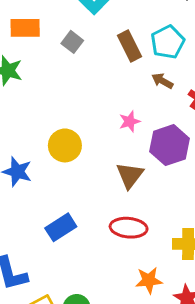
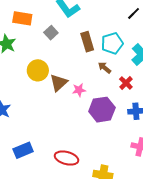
yellow circle: (65, 145) -> (38, 70), moved
brown triangle: (130, 175) -> (59, 83), moved

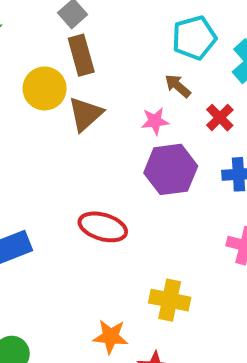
brown rectangle: (87, 42) -> (81, 55), moved
pink star: (79, 90) -> (155, 121), moved
red ellipse: (67, 158) -> (103, 227), moved

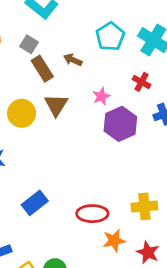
brown arrow: (178, 86) -> (73, 60), moved
yellow circle: (45, 88) -> (22, 113), moved
red ellipse: (103, 227) -> (92, 214), moved

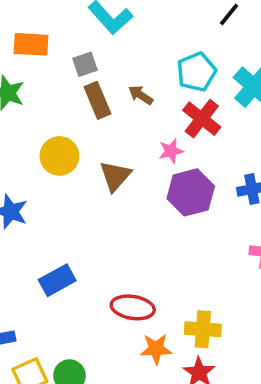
gray square: (29, 44) -> (85, 64), turned 30
red cross: (141, 82) -> (202, 119), moved, size x1.5
brown triangle: (56, 105) -> (115, 176), moved
yellow cross: (144, 206) -> (203, 329), moved

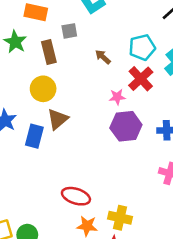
brown rectangle: (97, 100) -> (49, 52), moved
brown triangle: (115, 176) -> (58, 119), moved
blue rectangle: (57, 280) -> (34, 136), moved, turned -55

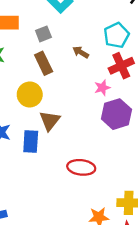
brown rectangle: (49, 52) -> (44, 63), moved
red cross: (141, 79) -> (121, 66), turned 30
red ellipse: (76, 196) -> (81, 167), moved

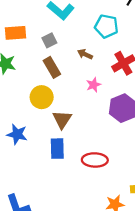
cyan pentagon: (116, 35) -> (106, 26), moved, turned -30
pink star: (102, 88) -> (93, 85), moved
blue rectangle: (31, 141) -> (57, 149), moved

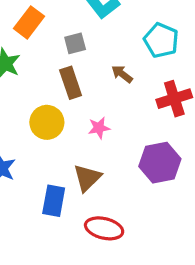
orange rectangle: (16, 33) -> (29, 22), turned -60
pink star: (93, 85) -> (99, 128), moved
brown triangle: (62, 120) -> (87, 178), moved

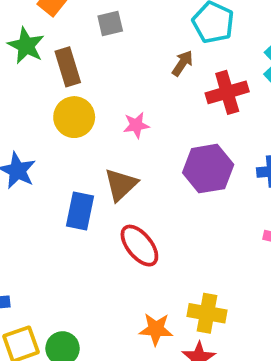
brown arrow: (122, 74) -> (182, 63), moved, turned 85
brown rectangle: (71, 83) -> (68, 67), moved
red ellipse: (104, 228) -> (139, 246), turned 36

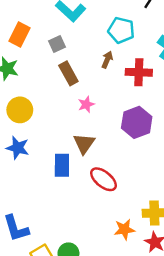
brown rectangle: (68, 67) -> (68, 73), moved
red cross: (227, 92) -> (139, 72), turned 30
yellow circle: (74, 117) -> (20, 110), moved

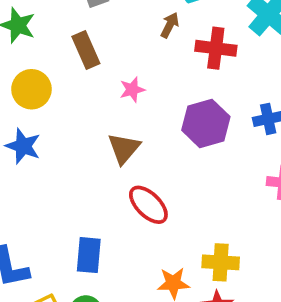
brown rectangle: (68, 73) -> (86, 50), moved
blue rectangle: (62, 165) -> (89, 255), moved

